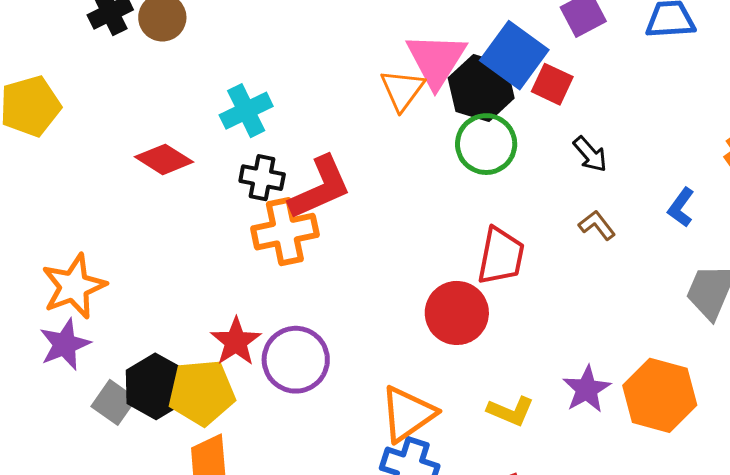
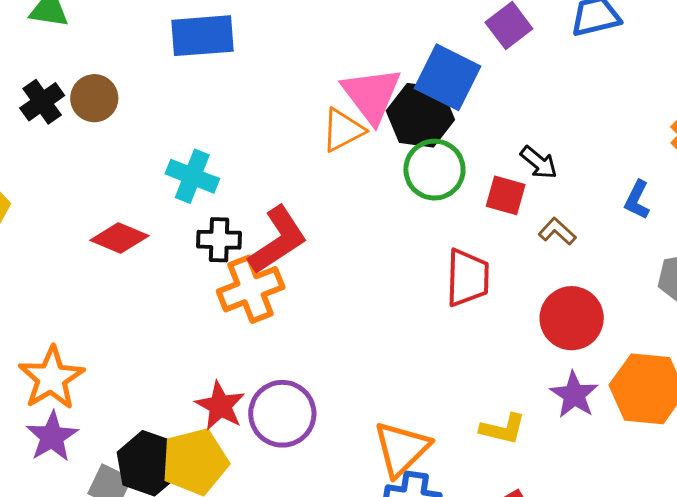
red square: (552, 84) -> (506, 195), moved
orange triangle: (402, 90) -> (343, 130), turned 36
cyan cross: (246, 111) -> (192, 176), turned -33
red circle: (457, 313) -> (572, 318), moved

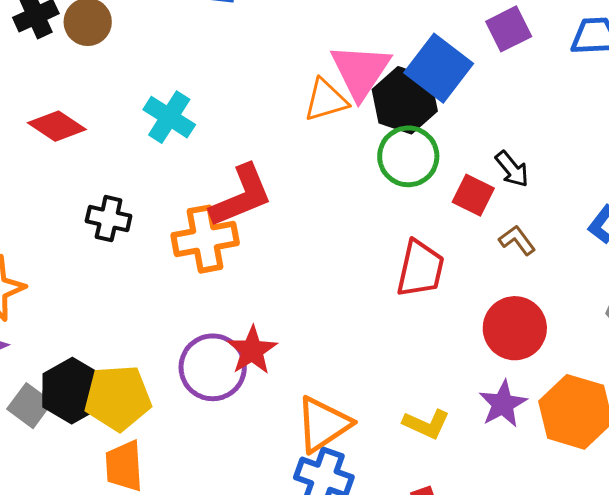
red diamond: (119, 238) -> (57, 126), moved
black cross: (219, 240) -> (109, 219), moved
red star: (220, 406) -> (252, 350), moved

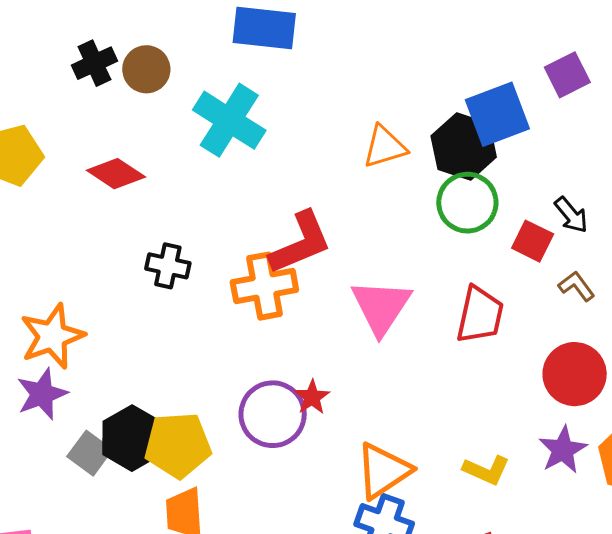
blue square: (439, 68) -> (497, 114), turned 32
pink triangle: (360, 71) -> (381, 307), moved
cyan cross: (169, 117) -> (229, 120), moved, size x1.4
red star: (252, 350) -> (312, 397), size x0.7

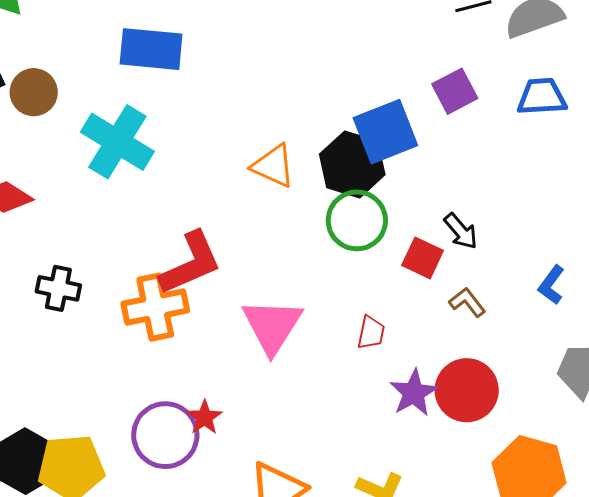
orange triangle: (385, 147) -> (273, 166), turned 42
red trapezoid: (480, 315) -> (371, 333), size x0.6
purple star: (563, 450) -> (414, 393), moved

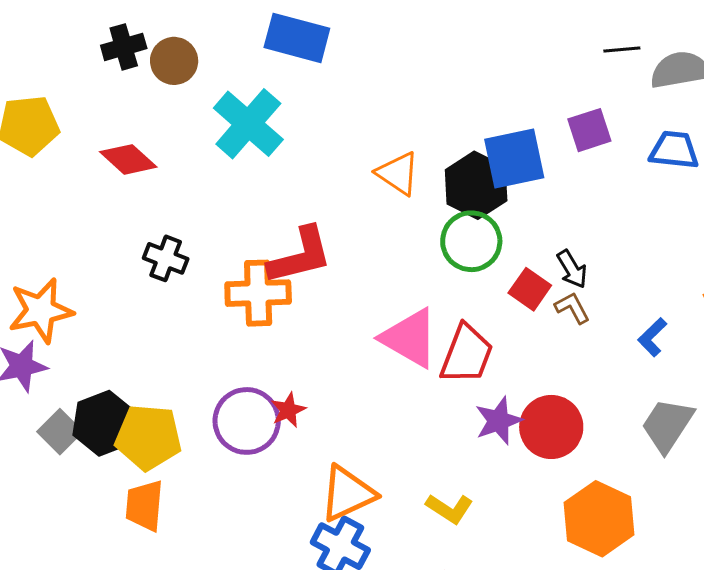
brown L-shape: (467, 302) -> (572, 308), moved
pink triangle: (272, 326) -> (410, 338), moved, turned -42
red trapezoid: (371, 333) -> (467, 354), size x1.8

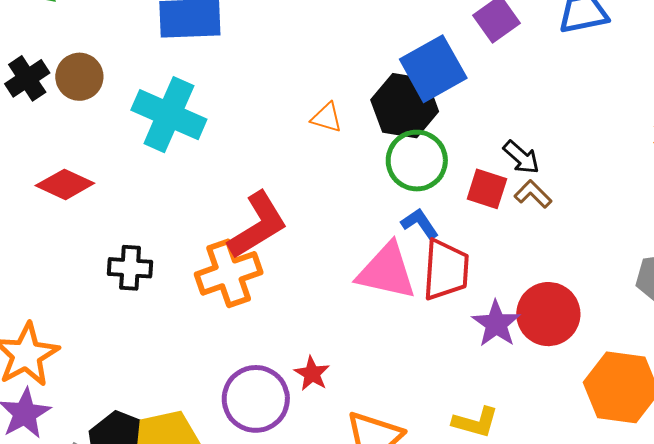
orange triangle: (398, 173) -> (327, 118), size x0.7
blue L-shape: (652, 337) -> (420, 224), moved, turned 117
red star: (288, 410) -> (312, 374), moved

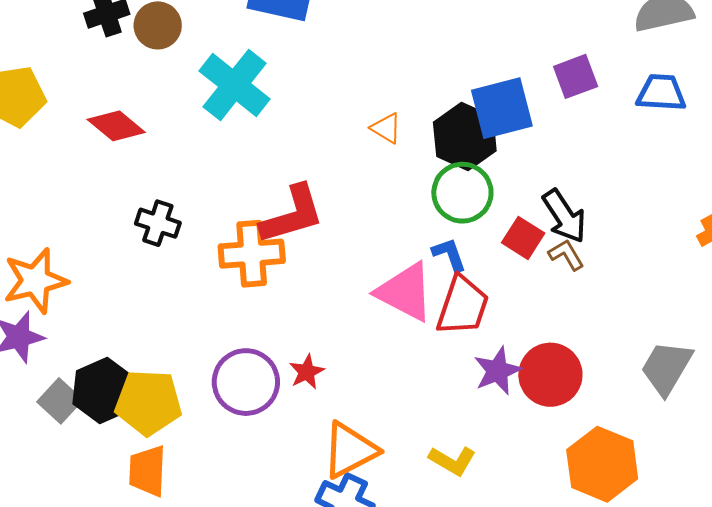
black arrow: (521, 157) -> (564, 216), size x1.4

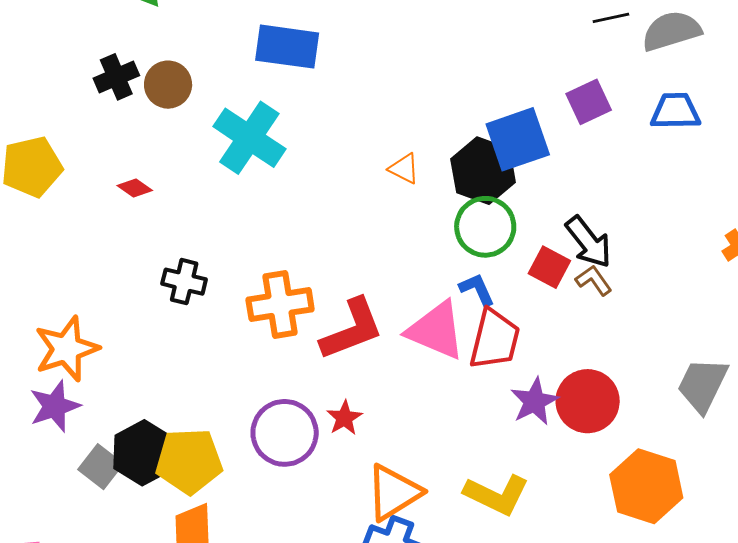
red diamond: (116, 126) -> (135, 188), size x0.6
red L-shape: (292, 215) -> (352, 329), moved
yellow L-shape: (452, 461) -> (497, 495), size x1.4

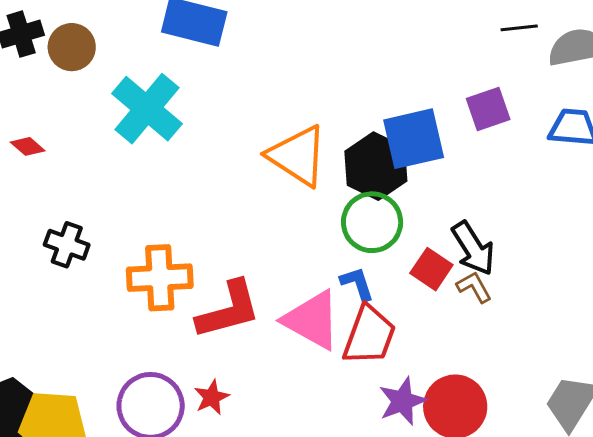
orange triangle: (404, 169) -> (297, 156), size x2.0

